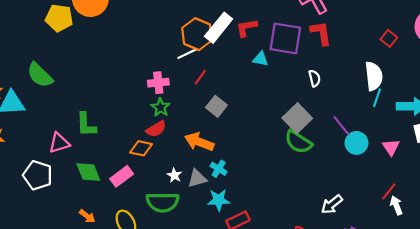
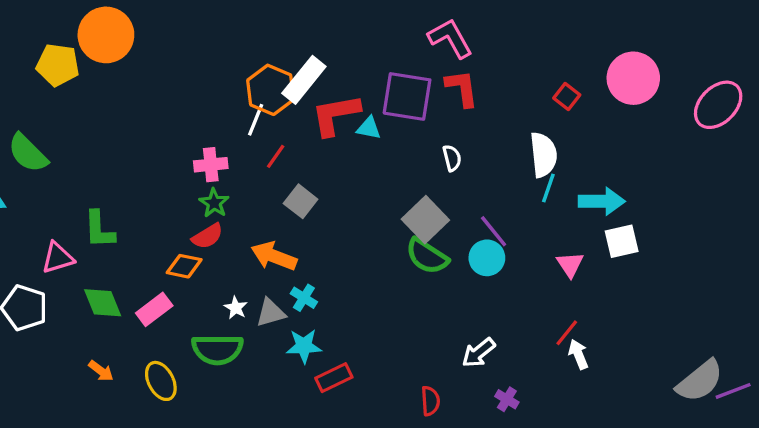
red L-shape: (247, 28) -> (336, 115), moved, size x1.5
white line: (187, 54) -> (256, 120), turned -42
cyan circle: (356, 143) -> (487, 258), moved

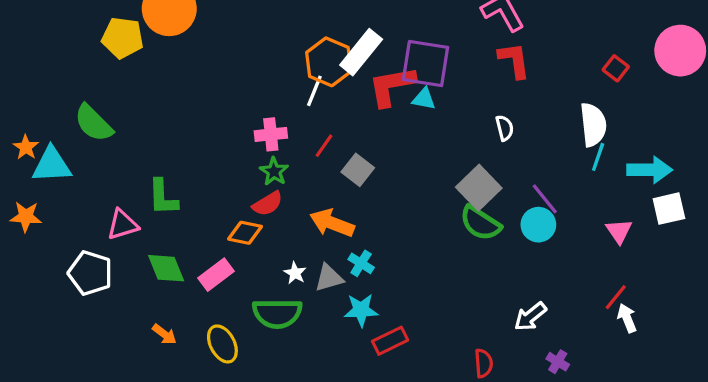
purple square: (407, 96) -> (426, 63), moved
red line: (276, 156) -> (324, 146), moved

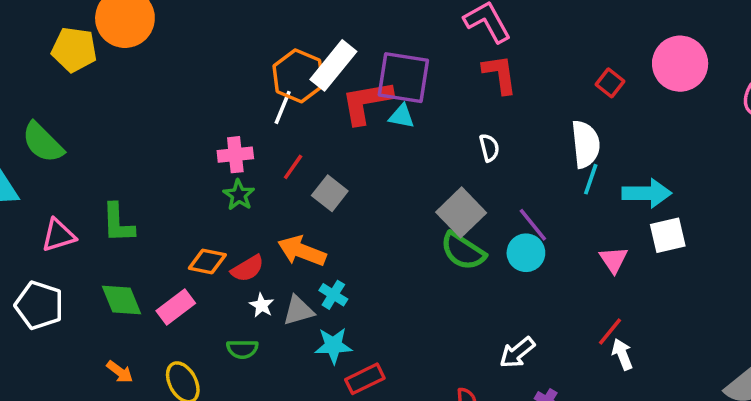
red semicircle: (268, 204) -> (248, 269), moved
pink triangle: (122, 225) -> (58, 235), moved
green semicircle: (277, 313) -> (242, 349), size x0.6

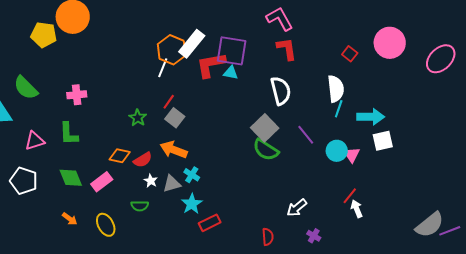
white semicircle: (489, 148) -> (281, 91), size x1.8
pink cross: (235, 155) -> (77, 95), moved
gray square: (330, 193) -> (175, 118), moved
cyan circle: (526, 253) -> (337, 151), moved
cyan star: (333, 346) -> (192, 204), turned -30

